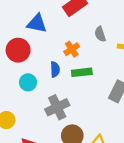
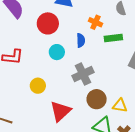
orange cross: (72, 49) -> (95, 22), turned -32
green rectangle: (82, 72) -> (113, 38), moved

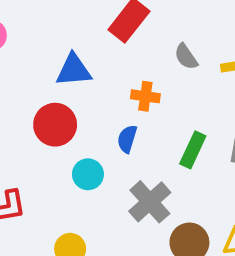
green rectangle: (113, 38) -> (193, 150), moved, turned -42
blue semicircle: (81, 40) -> (127, 139), turned -144

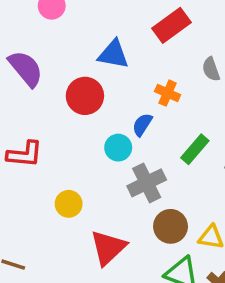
cyan circle: (88, 174) -> (118, 148), moved

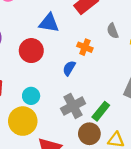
cyan circle: (118, 148) -> (31, 96), moved
green rectangle: (195, 149) -> (101, 111), moved
yellow circle: (69, 204) -> (23, 121), size x1.6

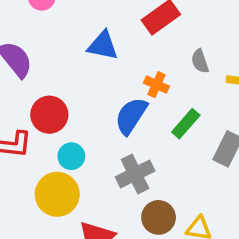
red circle: (31, 51) -> (49, 115), moved
blue semicircle: (69, 68) -> (131, 116), size x1.6
green rectangle: (101, 111) -> (186, 124), moved

